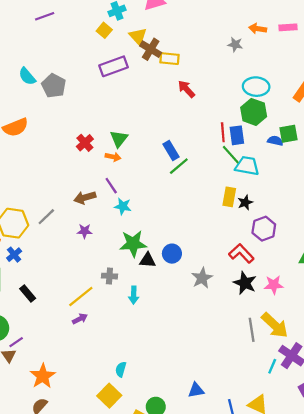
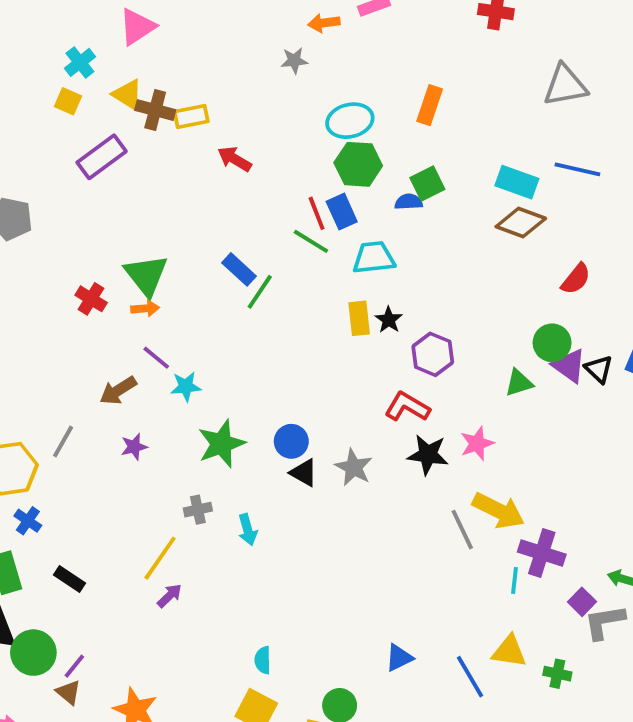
green triangle: (119, 139) -> (146, 275), size x1.4
green line: (231, 155) -> (311, 241), moved
black triangle: (148, 260) -> (304, 473), moved, turned 42

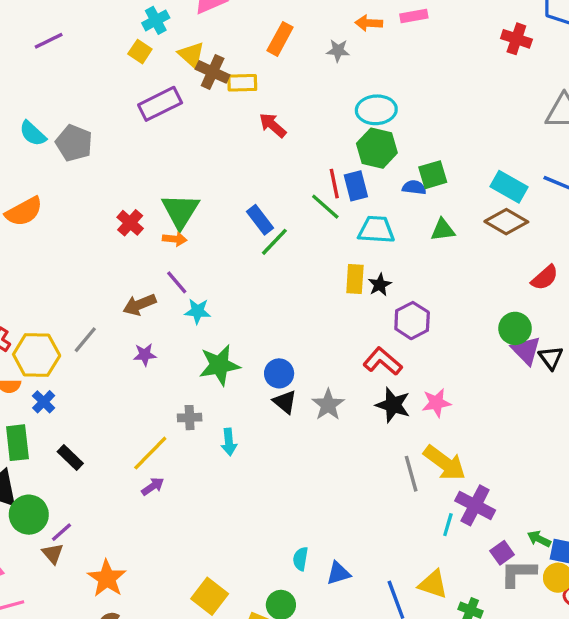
orange rectangle: (430, 105) -> (280, 39), moved
green triangle: (519, 383) -> (443, 230), moved
cyan semicircle: (263, 660) -> (301, 559), moved

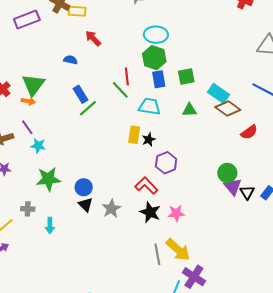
blue rectangle: (356, 186) -> (159, 79), moved
blue semicircle: (414, 187) -> (70, 60), moved
cyan rectangle: (509, 187) -> (219, 93), moved
red semicircle: (545, 278) -> (249, 132), moved

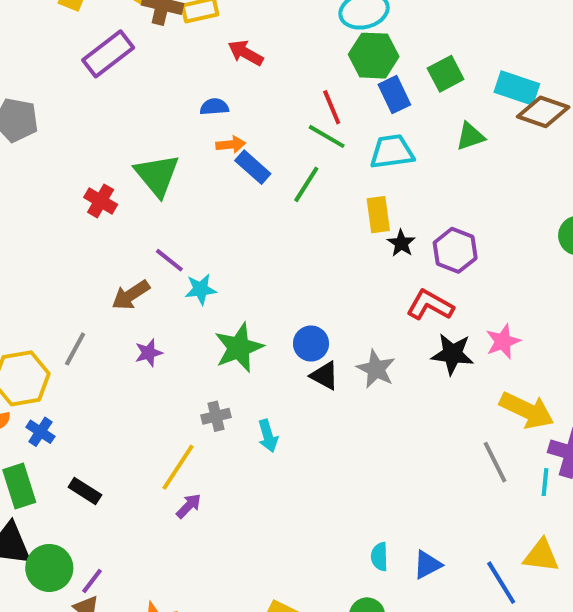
orange arrow: (28, 101) -> (231, 144), moved
green line: (88, 108) -> (306, 184), moved
black star: (149, 140) -> (401, 243), moved
gray line: (157, 254) -> (495, 462), moved

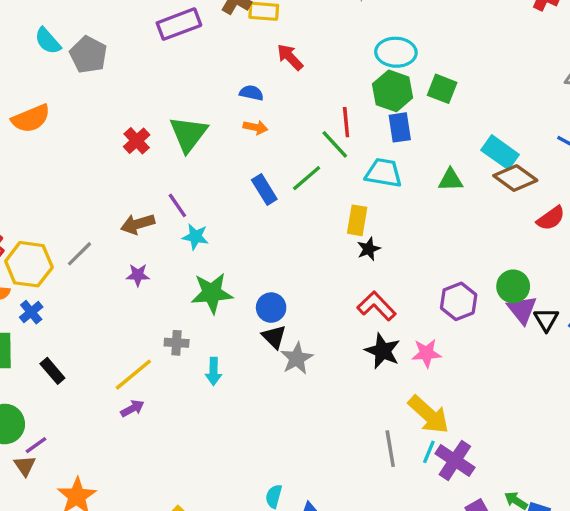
green square: (446, 74) -> (442, 89), moved, turned 32
blue rectangle: (253, 167) -> (264, 190), moved
purple hexagon: (455, 250) -> (459, 301), moved
gray star: (376, 369) -> (297, 358), moved
cyan line: (545, 482) -> (429, 452), moved

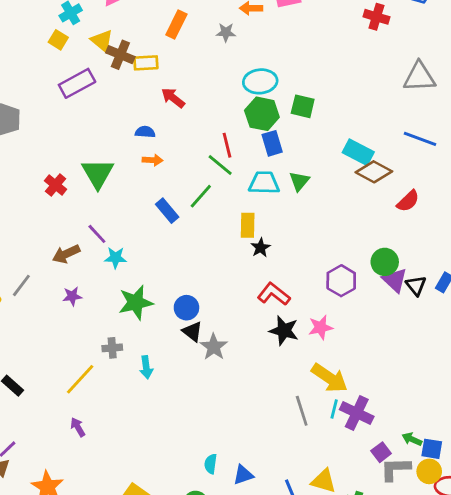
green triangle: (451, 180) -> (299, 181), moved, turned -40
purple arrow: (132, 408) -> (78, 427), moved, turned -84

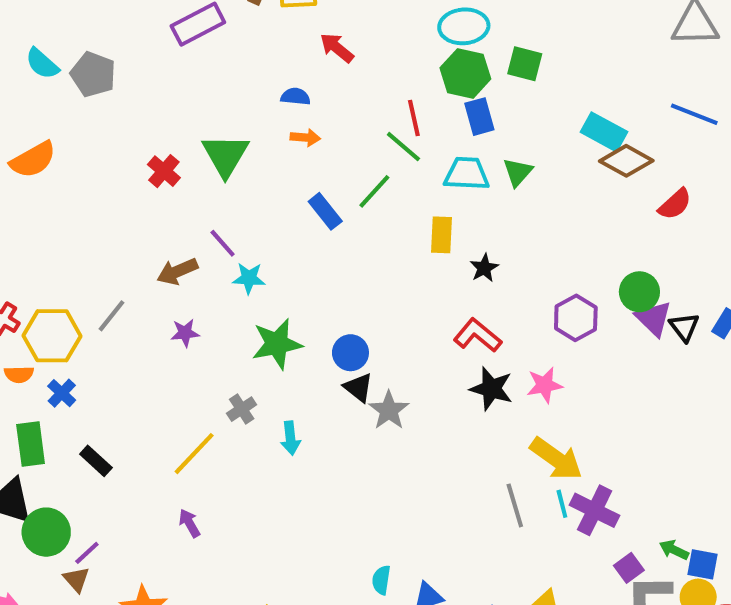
black star: (261, 248) -> (484, 268), moved
gray cross: (112, 348) -> (242, 409), turned -30
cyan line: (334, 409) -> (562, 504), turned -30

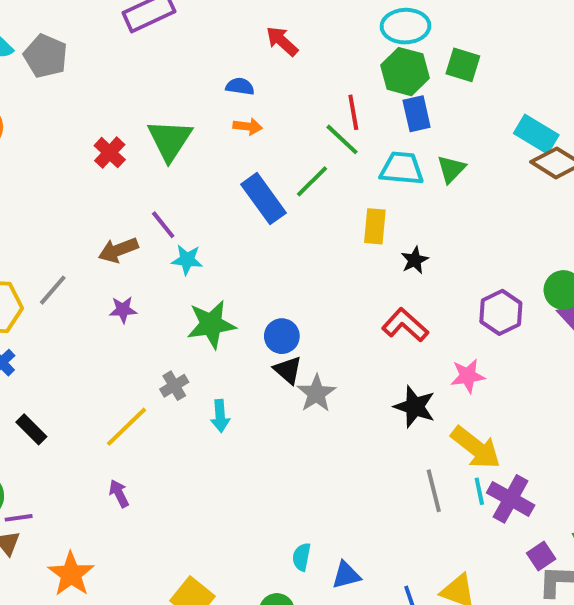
blue rectangle: (325, 211) -> (264, 199), size x1.4
black star: (491, 389) -> (415, 407), moved
purple line: (87, 553) -> (19, 518), turned 32

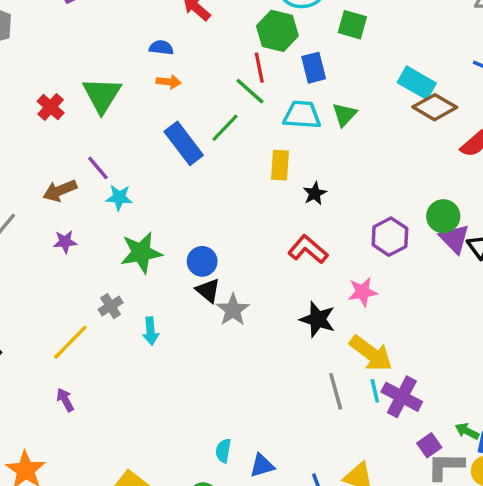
green hexagon: (405, 72) -> (277, 31), moved

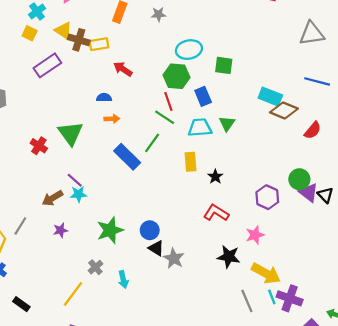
cyan star: (119, 198) -> (78, 194), moved

